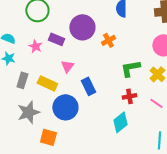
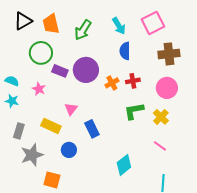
purple rectangle: (56, 39) -> (60, 71), moved
gray rectangle: (22, 80) -> (19, 131), moved
red cross: (129, 96) -> (133, 81), moved
blue circle: (65, 107) -> (69, 150), size x0.6

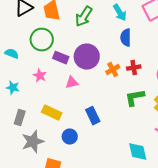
cyan semicircle: (12, 81) -> (12, 54), moved
pink triangle: (71, 109) -> (72, 83), moved, turned 40
cyan diamond: (124, 165) -> (138, 152), moved, turned -65

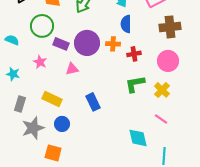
orange cross: (113, 70) -> (113, 44), moved, turned 32
blue circle: (70, 137) -> (62, 124), moved

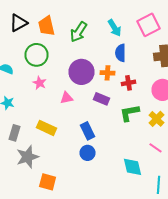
purple rectangle: (61, 44) -> (102, 99), moved
pink star: (40, 62) -> (40, 83), moved
blue circle: (62, 124) -> (88, 153), moved

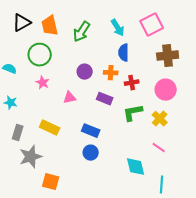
purple circle: (82, 72) -> (85, 72), size x0.6
blue rectangle: (88, 131) -> (91, 131), turned -42

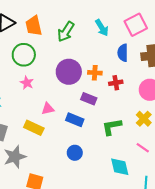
blue semicircle: (124, 53) -> (123, 53), moved
purple circle: (85, 72) -> (69, 72), size x1.6
pink triangle: (70, 98) -> (48, 109), moved
green L-shape: (133, 113) -> (112, 127), moved
blue rectangle: (91, 131) -> (75, 120), moved

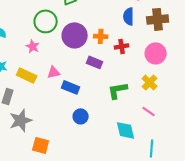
green circle: (24, 55) -> (46, 21), moved
blue rectangle: (75, 120) -> (71, 87), moved
yellow rectangle: (34, 128) -> (27, 75), moved

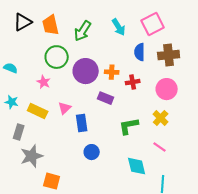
pink triangle: (54, 72) -> (65, 108), turned -32
blue rectangle: (71, 87) -> (82, 123), turned 60

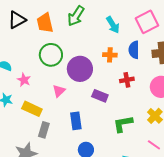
green arrow: (83, 31) -> (76, 16), moved
orange cross: (112, 72) -> (110, 55), moved
pink star: (44, 82) -> (24, 80), moved
pink triangle: (65, 108) -> (59, 91), moved
gray rectangle: (19, 132) -> (44, 130), moved

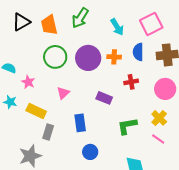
purple circle: (80, 69) -> (88, 58), moved
pink line: (154, 145) -> (158, 139), moved

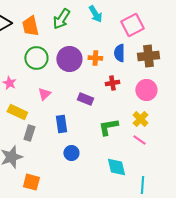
cyan arrow: (117, 27) -> (95, 14), moved

